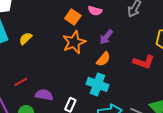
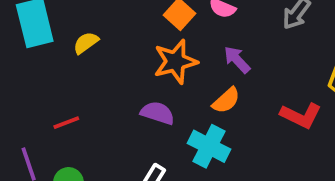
purple arrow: (106, 37) -> (237, 60), turned 91
purple semicircle: (44, 95) -> (158, 113), moved

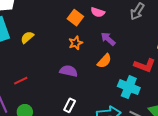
orange star: (175, 62) -> (76, 43), size x0.6
cyan cross: (209, 146) -> (129, 87), moved

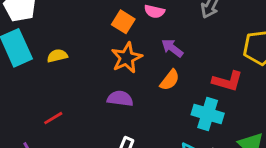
yellow semicircle: (27, 37) -> (57, 56), turned 32
orange star: (76, 43) -> (127, 58), size x1.5

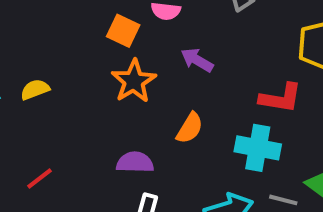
orange semicircle: (170, 80) -> (190, 128), moved
purple semicircle: (120, 99) -> (135, 162), moved

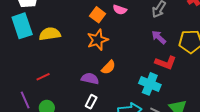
purple arrow: (197, 60) -> (159, 37), moved
yellow semicircle: (35, 90) -> (50, 34), size x1.5
orange semicircle: (190, 128) -> (108, 67), moved

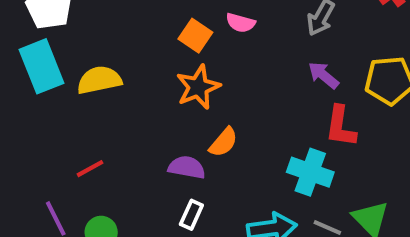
red L-shape: (166, 63) -> (341, 126), turned 80

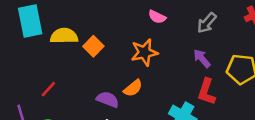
orange square: (195, 36) -> (93, 46), moved
orange star: (198, 87) -> (144, 52), moved
red line: (90, 169) -> (48, 89), turned -30

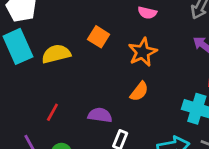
orange square: (93, 46) -> (99, 37), moved
purple semicircle: (108, 99) -> (100, 115), moved

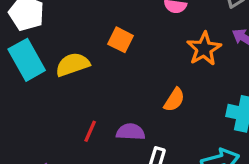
orange star: (143, 52) -> (204, 49), moved
red line: (52, 112) -> (90, 131), moved

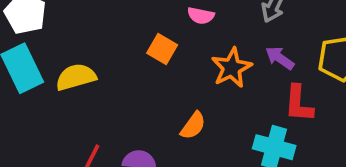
orange square: (121, 40) -> (162, 49), moved

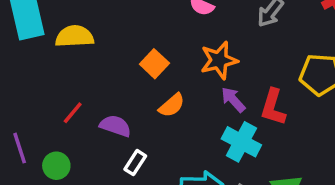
orange square: (162, 49) -> (154, 64), moved
purple arrow: (280, 58) -> (233, 100), moved

